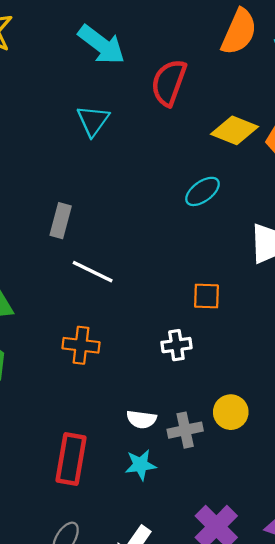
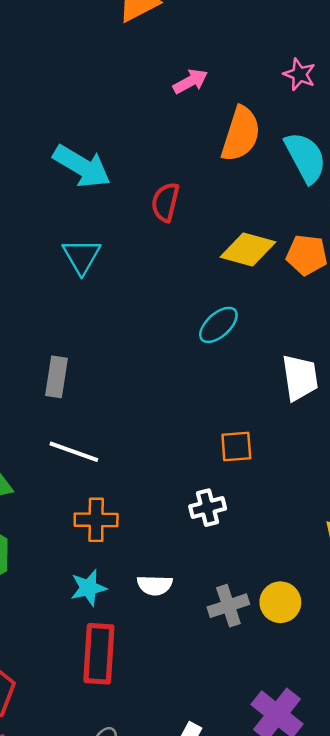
red semicircle: (169, 83) -> (165, 202), size x0.7
white line: (93, 272) -> (74, 452), moved
yellow circle: (231, 412) -> (280, 602), moved
white semicircle: (141, 419) -> (155, 585), moved
cyan star: (141, 465) -> (88, 588), moved

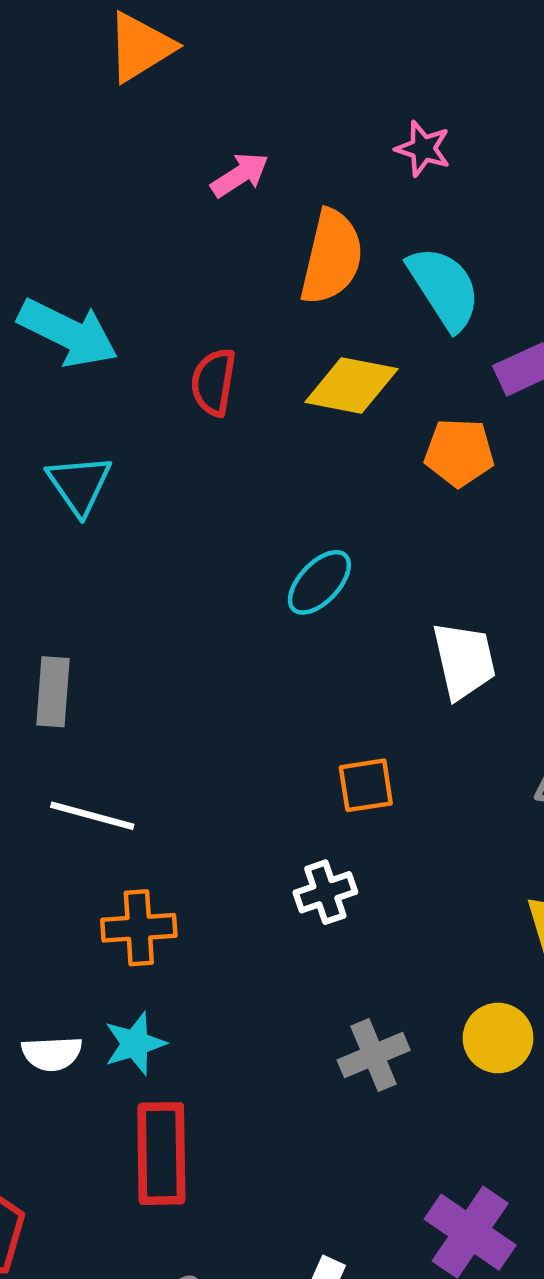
yellow diamond: (248, 250) -> (351, 386), moved
white semicircle: (155, 585) -> (52, 1054), moved
yellow circle: (280, 602) -> (498, 1038), moved

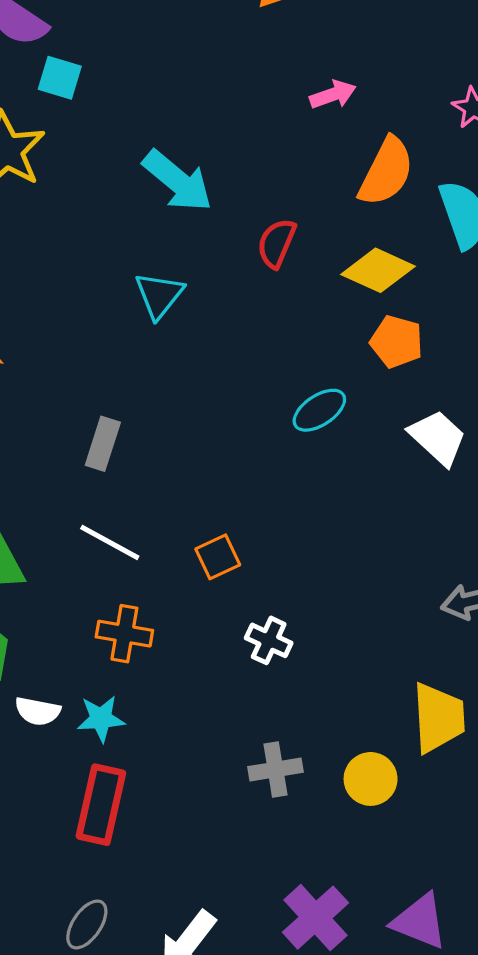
orange pentagon: (459, 453) -> (397, 342), moved
white trapezoid: (464, 661) -> (438, 438), moved, turned -48
orange square: (366, 785) -> (218, 557), moved, turned -30
white cross: (325, 892) -> (269, 640), turned 30

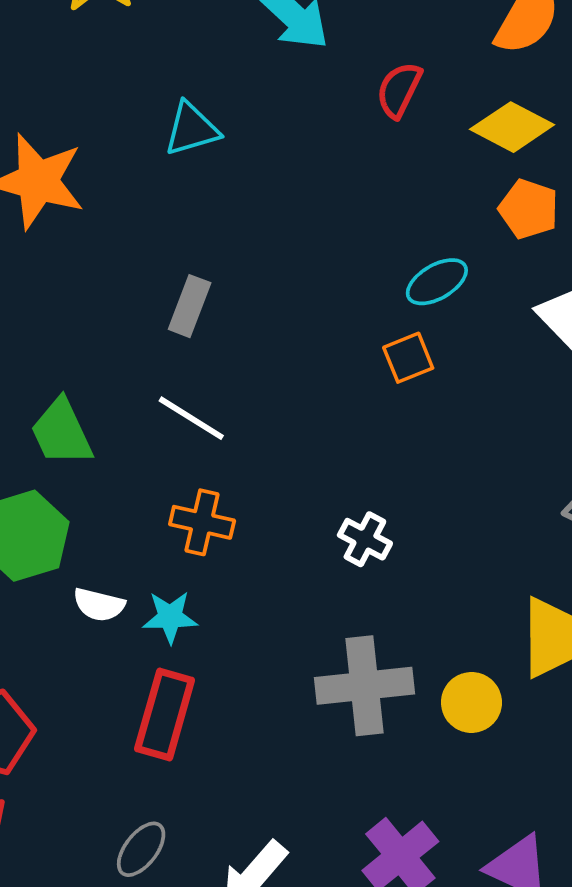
cyan triangle: (159, 295) -> (192, 129), moved, turned 32
orange square: (218, 557) -> (408, 358), moved
gray cross: (275, 769) -> (364, 686), size x1.6

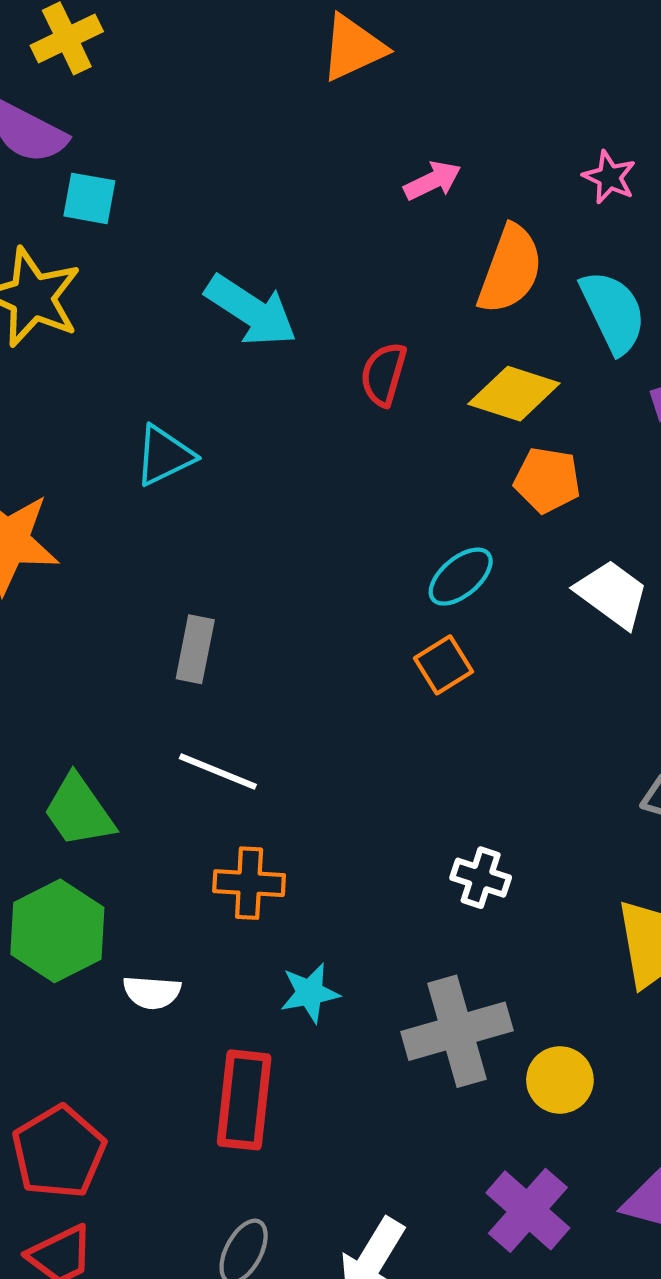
white cross: (365, 539) -> (481, 878), moved
cyan star: (170, 617) -> (310, 993), moved
yellow circle: (471, 702) -> (560, 1080), moved

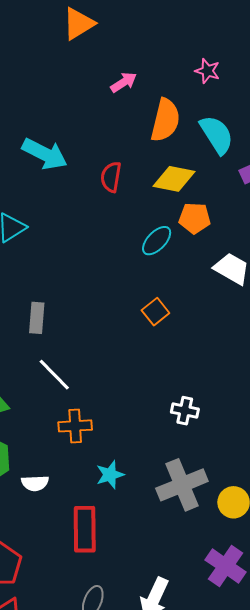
cyan ellipse: (461, 577) -> (157, 241), moved
white line: (218, 771) -> (54, 375), turned 30

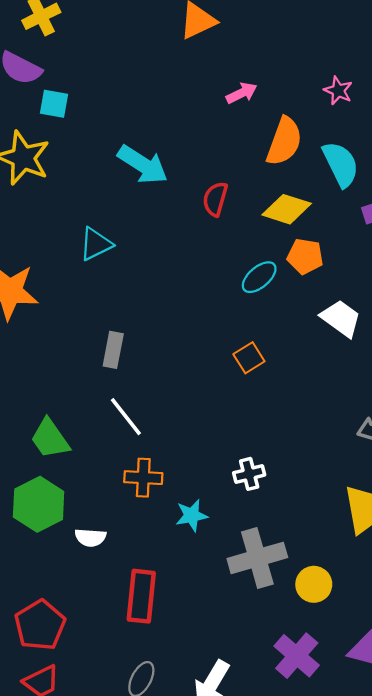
white cross: (185, 411) -> (249, 474), moved, turned -32
cyan star: (110, 475) -> (192, 515), moved

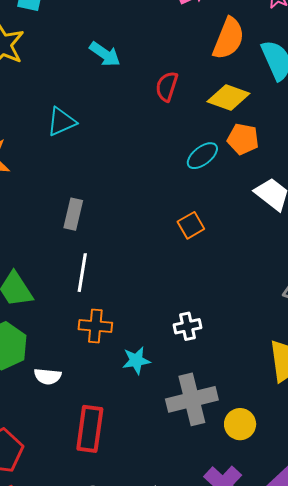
cyan arrow: (143, 165) -> (105, 54), size x0.7
white line: (126, 417) -> (82, 273), turned 45

